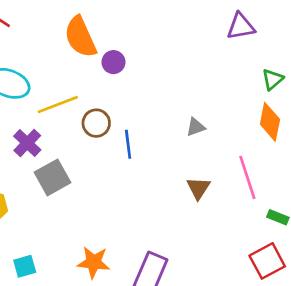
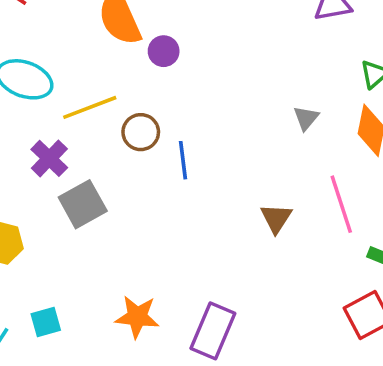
gray triangle: (196, 127) -> (306, 118), moved, turned -30

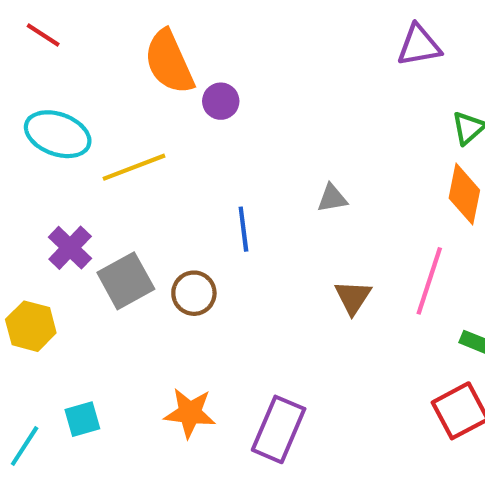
gray triangle: (306, 118) -> (332, 198), moved, turned 40
brown circle: (141, 132) -> (194, 293), moved
purple cross: (49, 158) -> (70, 248), moved
pink line: (341, 204) -> (429, 281), turned 36

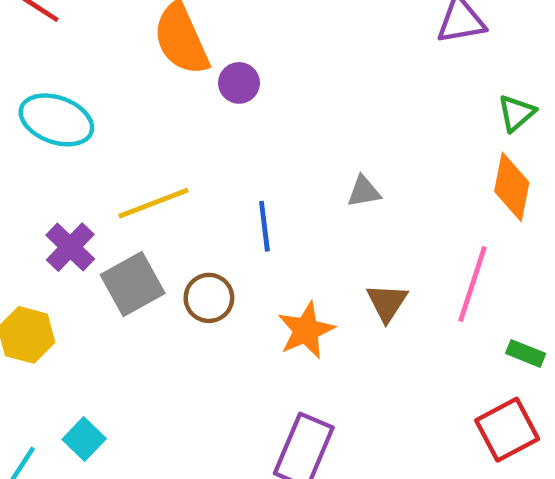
yellow line: (134, 167) -> (153, 203), moved
orange star: (190, 413) -> (306, 330), moved, turned -30
cyan square: (82, 419) -> (84, 439), turned -30

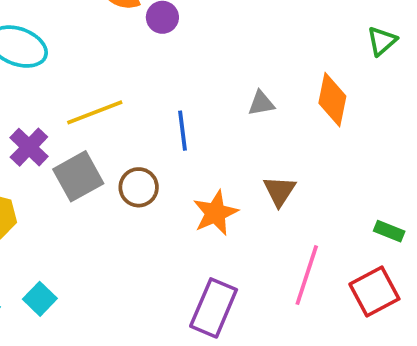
orange diamond: (512, 187) -> (332, 100), moved
pink line: (472, 284) -> (307, 275), moved

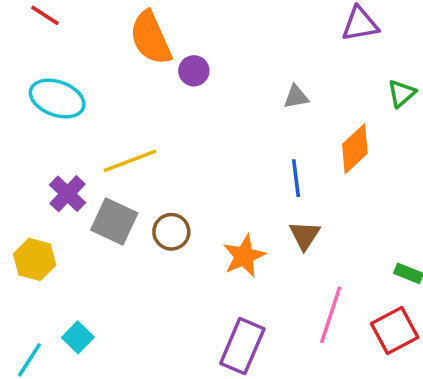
orange diamond: (332, 100) -> (355, 149), turned 36
gray triangle: (261, 103) -> (296, 97), moved
blue line: (183, 131) -> (296, 178), moved
gray square: (78, 176) -> (114, 221), turned -36

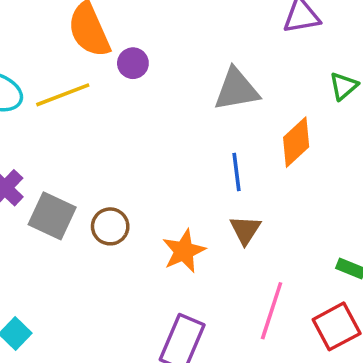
gray triangle: (296, 97) -> (237, 90), size x1.8
yellow line: (130, 161) -> (63, 95), moved

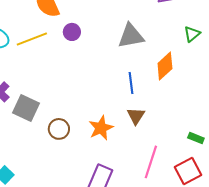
purple circle: (133, 63) -> (72, 32), moved
brown circle: (110, 226) -> (59, 129), moved

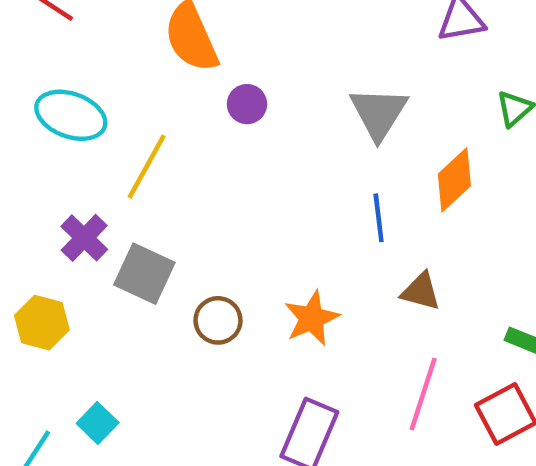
gray triangle: (131, 36) -> (379, 113), turned -48
yellow line: (32, 39) -> (147, 167), moved, turned -40
brown triangle: (136, 116) -> (421, 291), moved, turned -48

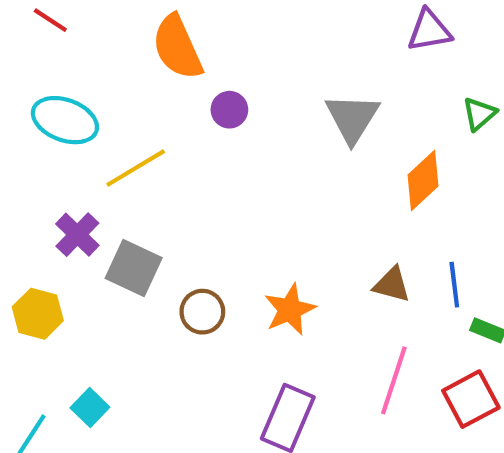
yellow line: (147, 167) -> (136, 168), turned 30
blue line: (379, 218) -> (454, 285), moved

